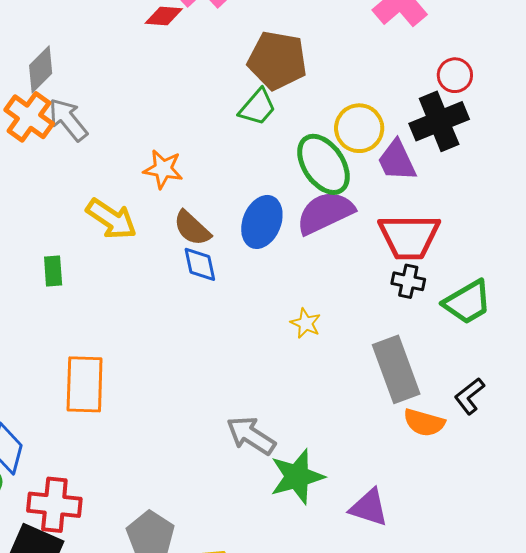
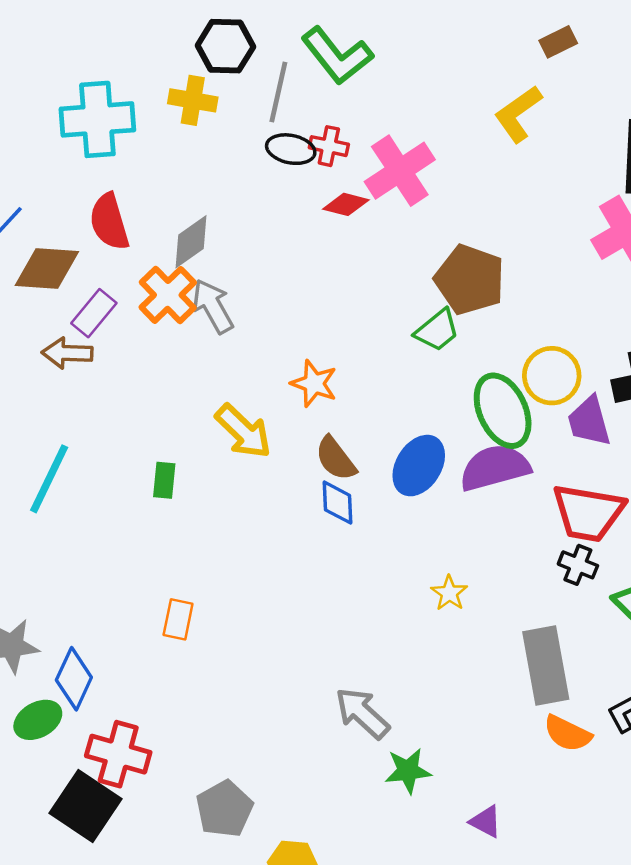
orange rectangle: (85, 384) -> (178, 619), size x0.6
green star: (297, 477) -> (408, 771), size x0.7
purple triangle: (369, 508) -> (486, 822), size x0.7

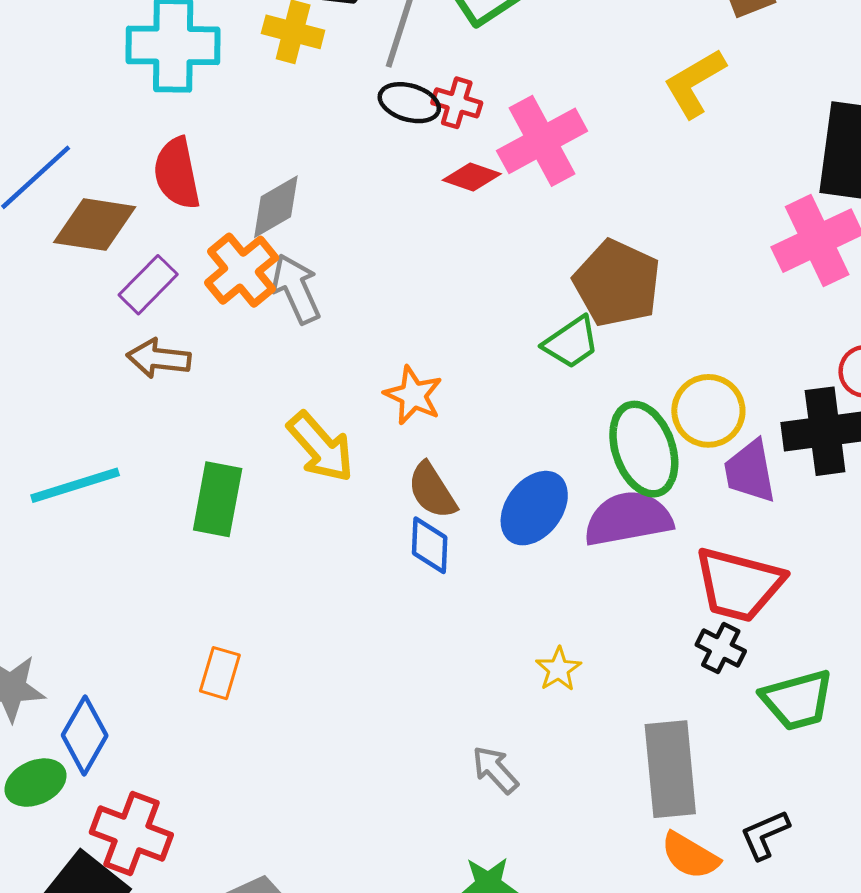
brown arrow: (67, 353) -> (159, 358), moved
cyan line: (49, 479) -> (75, 485), turned 42
green rectangle: (164, 480) -> (218, 499), size x1.6
gray arrow: (362, 713) -> (495, 770), moved, size x0.7

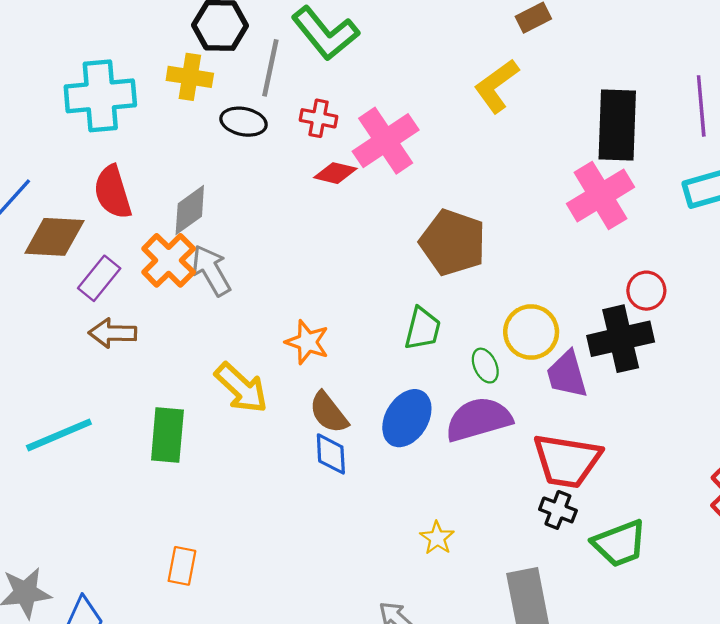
black ellipse: (409, 103) -> (244, 122), moved
green trapezoid: (571, 343) -> (423, 329), moved, turned -36
green ellipse: (644, 449) -> (485, 366), size x0.5

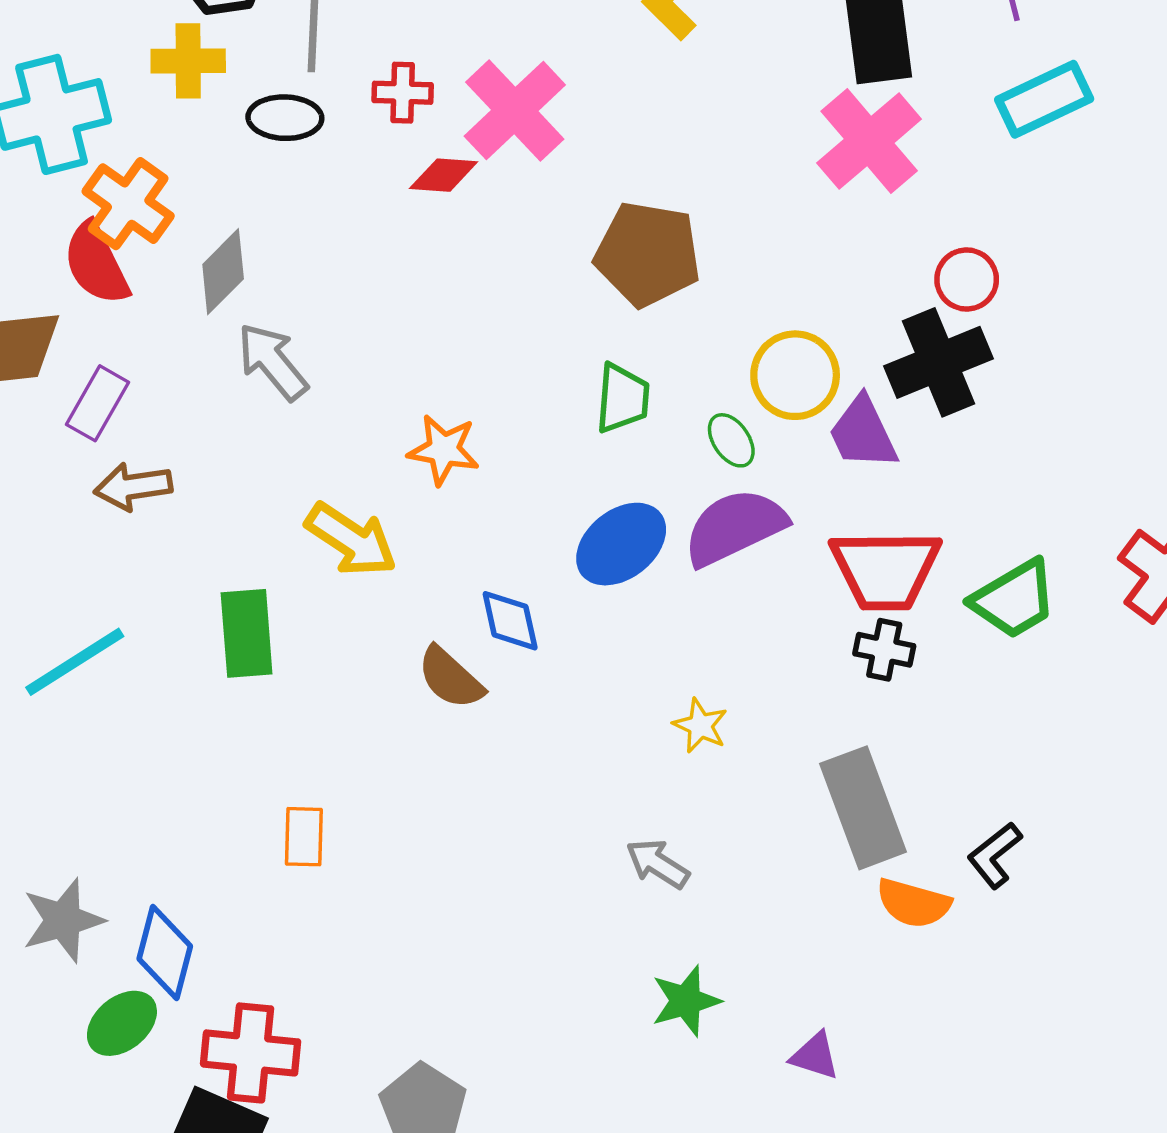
orange cross: (169, 260) -> (128, 204), moved
brown semicircle: (329, 413) -> (450, 678), moved
blue ellipse: (407, 418) -> (621, 544), turned 30
green trapezoid: (620, 543) -> (1014, 599), moved

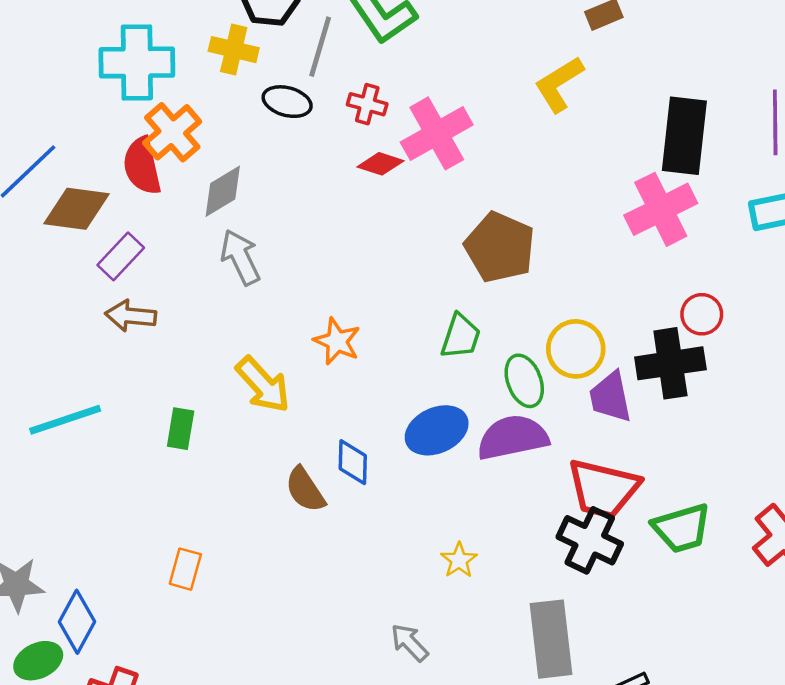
green ellipse: (731, 440) -> (524, 381), size x1.4
green rectangle: (247, 633) -> (181, 429), size x0.7
black cross: (884, 650) -> (590, 540), size x1.6

